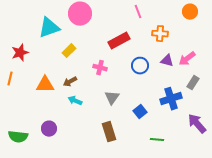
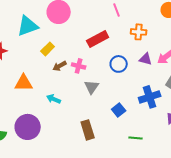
brown arrow: (70, 82) -> (60, 66), moved
gray triangle: (112, 98) -> (92, 87), moved
purple circle: (49, 129) -> (28, 127), size x1.6

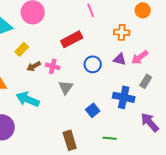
orange cross: (139, 32) -> (122, 32), moved
blue cross: (150, 97) -> (124, 97), turned 30
cyan arrow: (54, 99) -> (28, 99), size x1.6
brown rectangle: (88, 130) -> (70, 140), moved

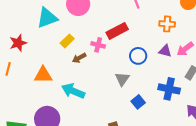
pink cross: (53, 66) -> (98, 45), moved
gray triangle: (66, 87) -> (122, 79), moved

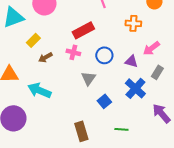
pink cross: (98, 45) -> (73, 52), moved
purple triangle: (165, 51) -> (131, 61), moved
blue cross: (169, 89) -> (135, 88), turned 30

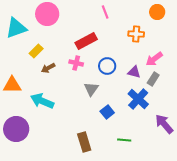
gray rectangle: (157, 72) -> (153, 79), moved

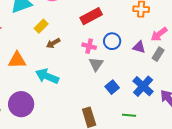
pink cross: (76, 63) -> (89, 46), moved
blue cross: (138, 99) -> (143, 86), moved

